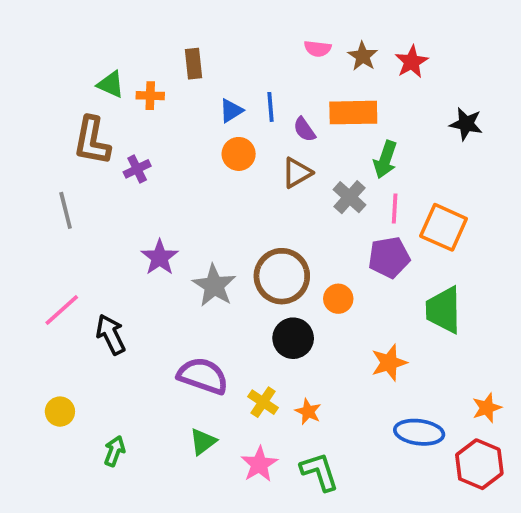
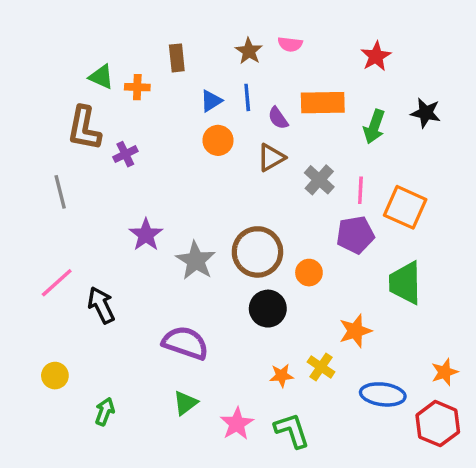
brown star: (363, 56) -> (249, 51), moved
green arrow: (385, 160) -> (374, 127), moved
yellow cross: (263, 402) -> (321, 367), moved
orange star: (308, 412) -> (282, 376), turned -30

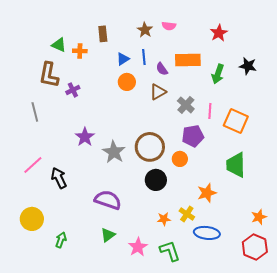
purple pentagon: (355, 235) -> (193, 136), moved
yellow circle: (55, 376) -> (32, 219), size x1.5
blue ellipse: (383, 394) -> (207, 233), moved

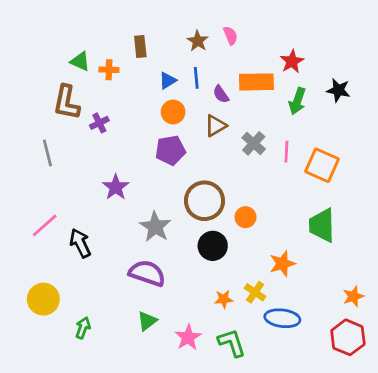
pink semicircle: (169, 26) -> (230, 36), turned -120
red star: (219, 33) -> (292, 61), moved
purple pentagon: (193, 136) -> (170, 150), moved
gray star: (114, 152) -> (155, 227), moved

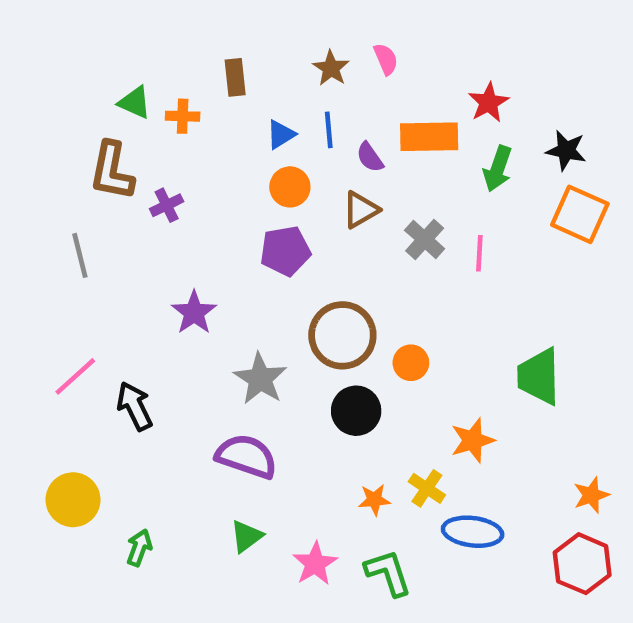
orange square: (322, 165) -> (580, 214), moved

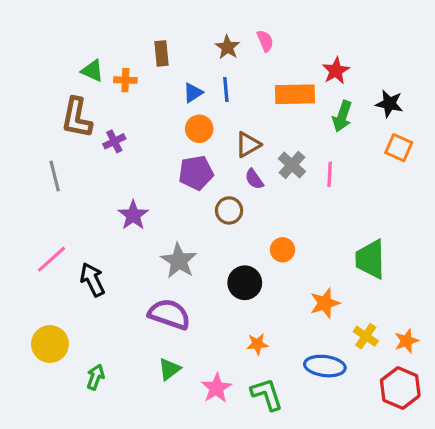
purple semicircle: (370, 157) -> (254, 179), moved
orange square: (580, 214) -> (399, 148), size x0.7
brown circle: (342, 335) -> (229, 210), moved, size x0.6
yellow cross: (427, 488) -> (366, 336), moved

